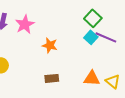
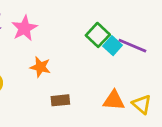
green square: (93, 18) -> (98, 35), moved
orange star: (50, 45) -> (40, 67), moved

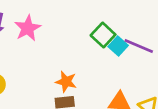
orange star: (40, 67) -> (66, 82), moved

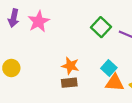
cyan square: (118, 46) -> (109, 68), moved

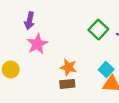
purple arrow: (14, 18) -> (30, 21), moved
pink star: (39, 21) -> (37, 44), moved

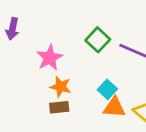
pink star: (37, 44) -> (50, 58), moved

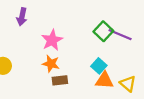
green square: (98, 40) -> (103, 31), moved
orange star: (61, 87) -> (51, 64), moved

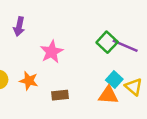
orange star: (51, 64) -> (29, 81), moved
cyan square: (99, 66) -> (114, 80), moved
yellow triangle: (128, 84) -> (134, 87), moved

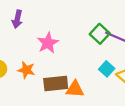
brown rectangle: (60, 95) -> (56, 84), size x1.5
orange triangle: (108, 95) -> (75, 89), moved

